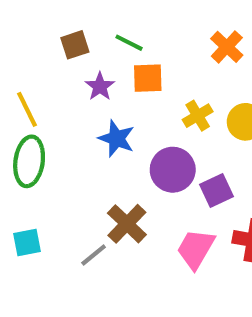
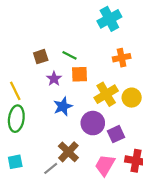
orange cross: (227, 47) -> (122, 58), turned 35
yellow cross: (198, 116) -> (106, 94), size x1.5
blue star: (117, 138) -> (63, 106), turned 30

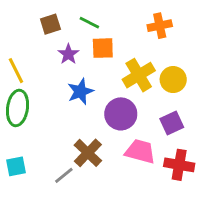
purple square: (116, 134) -> (172, 123), moved
pink trapezoid: (105, 165) -> (140, 151), moved, turned 75

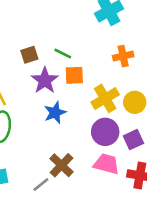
purple star: (68, 54) -> (45, 80), size x1.5
purple circle: (121, 114) -> (105, 132), moved

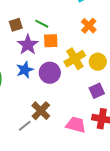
orange cross: (123, 56) -> (89, 26), turned -35
blue star: (55, 113) -> (25, 70), moved
purple circle: (105, 132) -> (50, 73), moved
pink trapezoid: (106, 164) -> (76, 125), moved

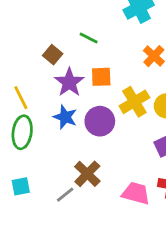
green line: (42, 24) -> (89, 38), moved
brown square: (16, 25) -> (53, 55), turned -32
blue star: (25, 70) -> (65, 117), turned -30

